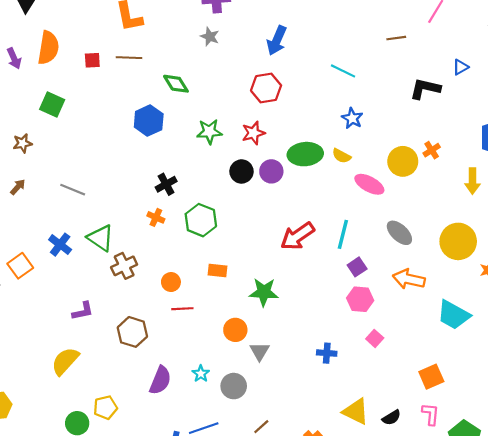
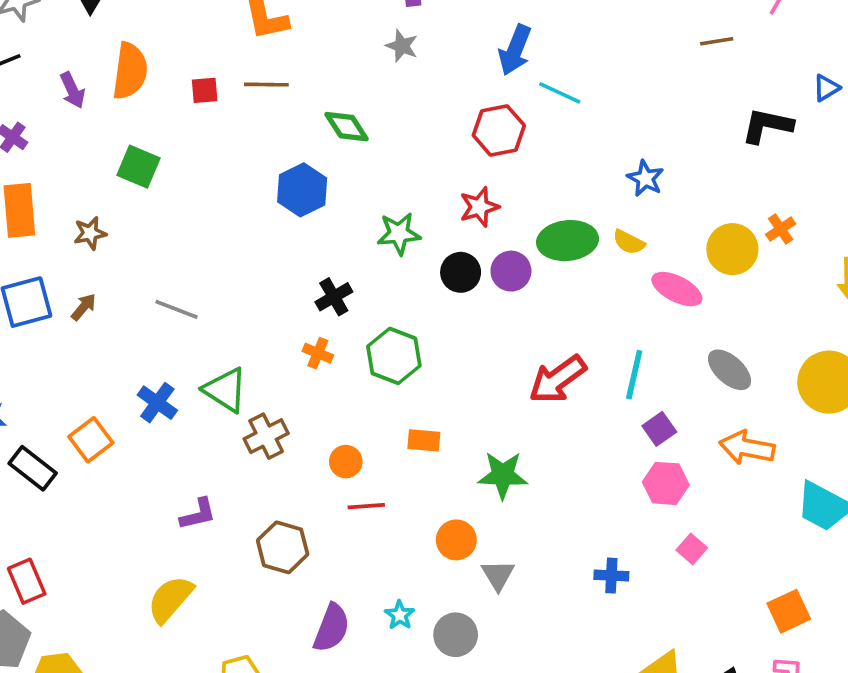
cyan line: (343, 71) -> (560, 93), moved
green star: (209, 132) -> (399, 234), moved

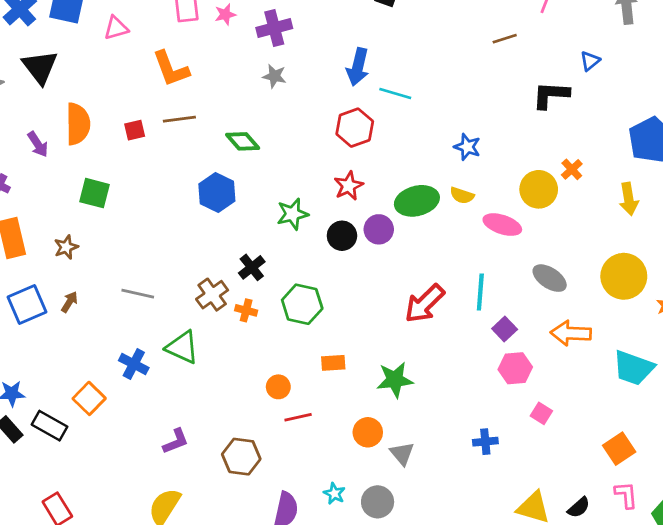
brown cross: (266, 436) -> (212, 295), moved

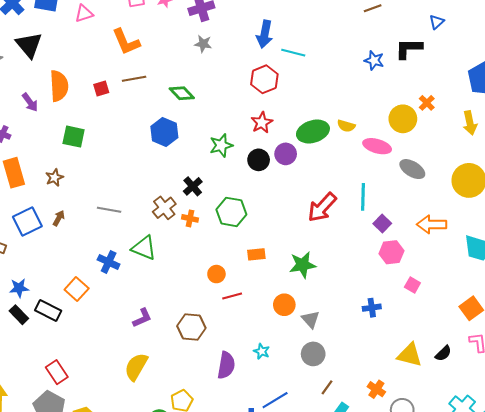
blue star: (467, 147) -> (374, 60), moved
gray ellipse: (550, 278) -> (412, 169), moved
gray circle: (378, 502) -> (313, 354), moved

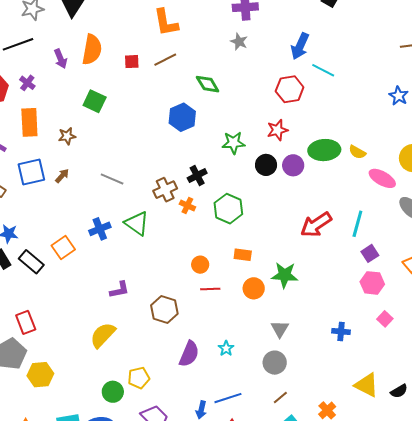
brown line: (134, 79) -> (165, 60), turned -30
blue cross: (109, 262) -> (100, 229), turned 30
orange circle: (284, 305) -> (254, 288), moved

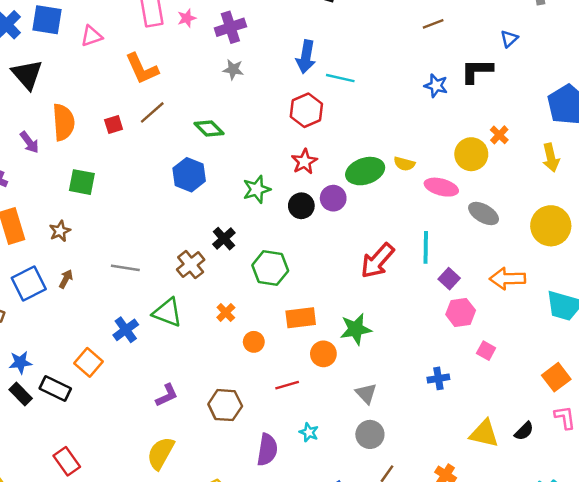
orange cross: (187, 206) -> (226, 312), moved, turned 35
orange rectangle: (243, 255) -> (301, 318), size x1.4
red line: (210, 289) -> (287, 385), moved

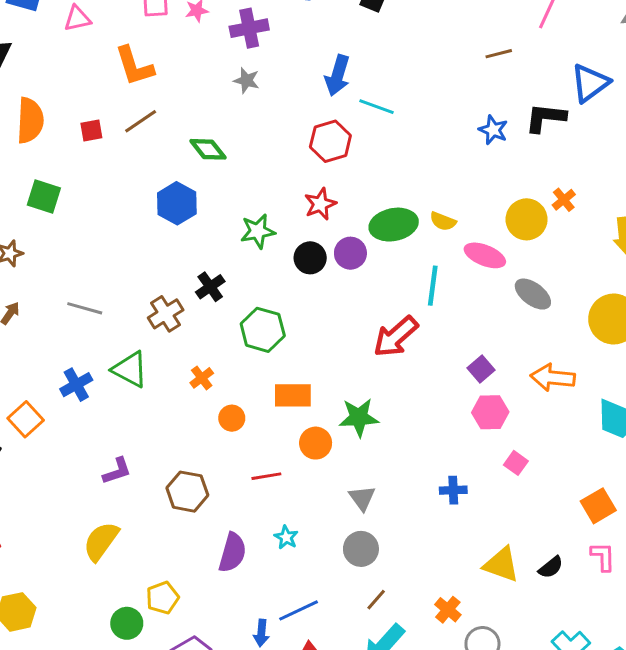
blue triangle: (509, 39) -> (590, 83), size x1.8
cyan line: (426, 247) -> (433, 286), moved

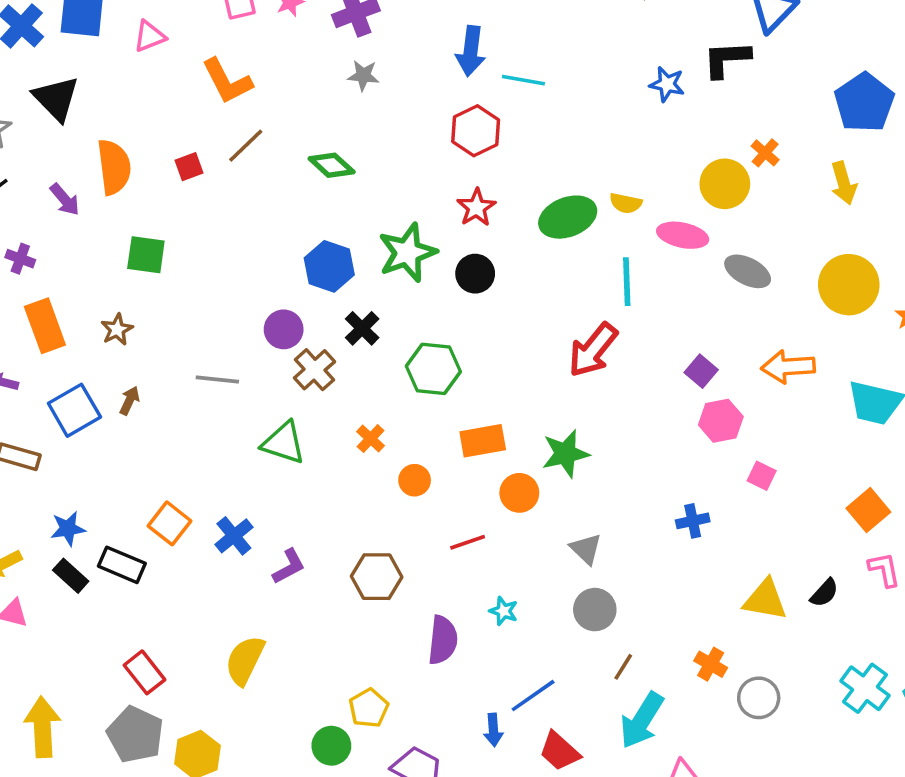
blue hexagon: (177, 203) -> (329, 266), moved
green star: (258, 231) -> (407, 253), size x1.4
purple circle: (350, 253) -> (284, 329), moved
blue cross: (76, 385) -> (234, 536), moved
yellow semicircle: (101, 541) -> (245, 660), moved

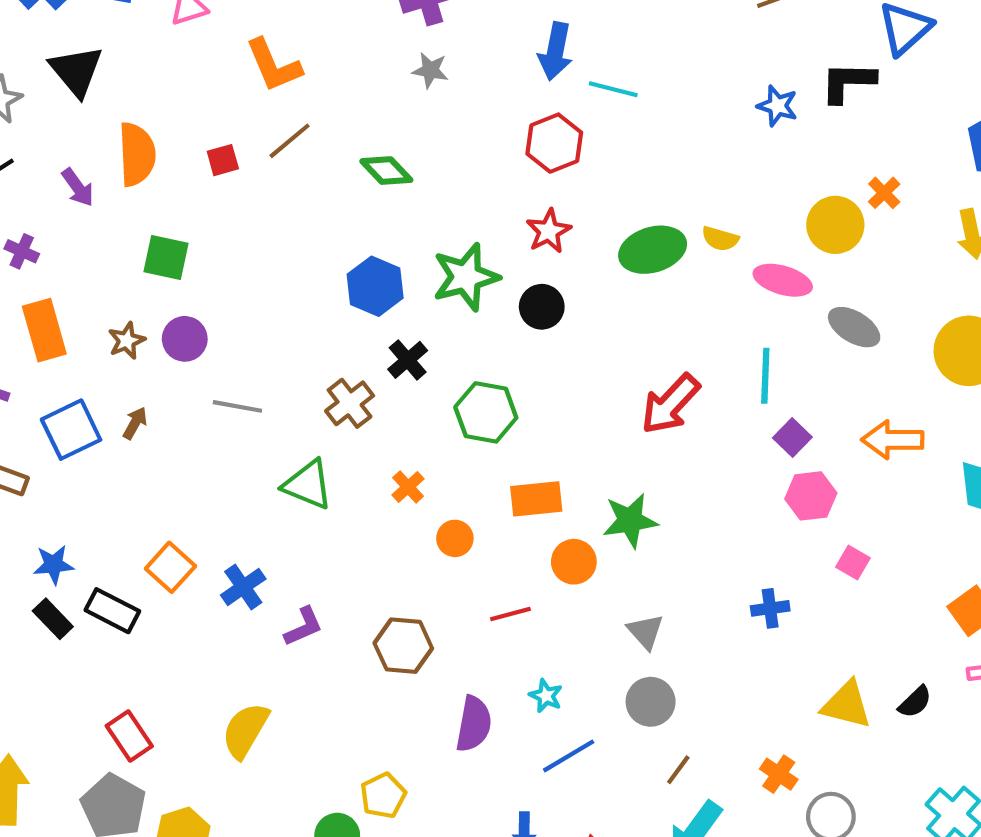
cyan line: (627, 282) -> (765, 376), moved
purple circle: (284, 329) -> (185, 339), moved
blue line: (533, 696) -> (569, 756), moved

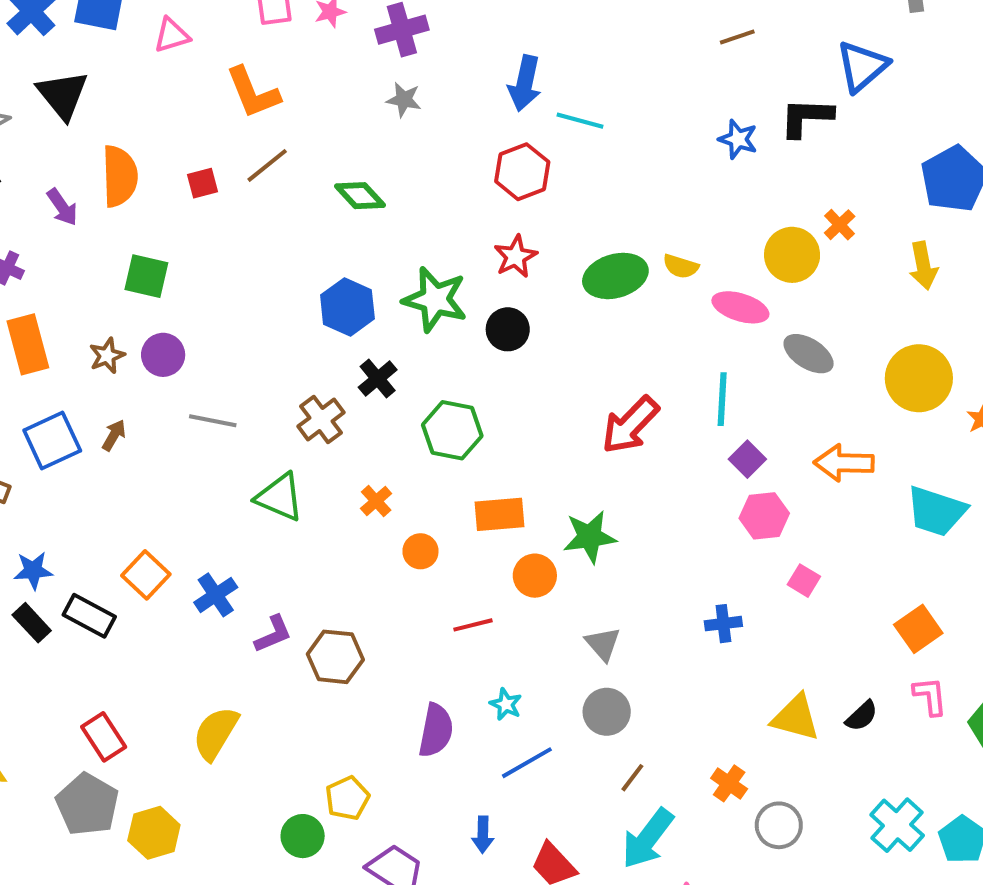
green star: (466, 277) -> (435, 299), turned 30
brown hexagon: (403, 646) -> (335, 657), moved

